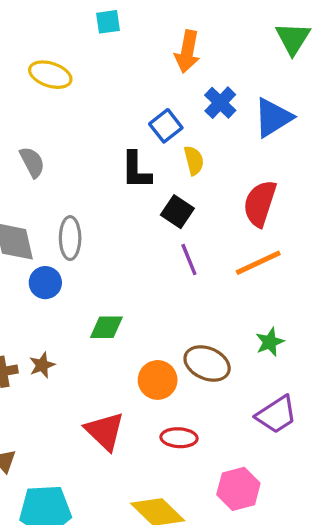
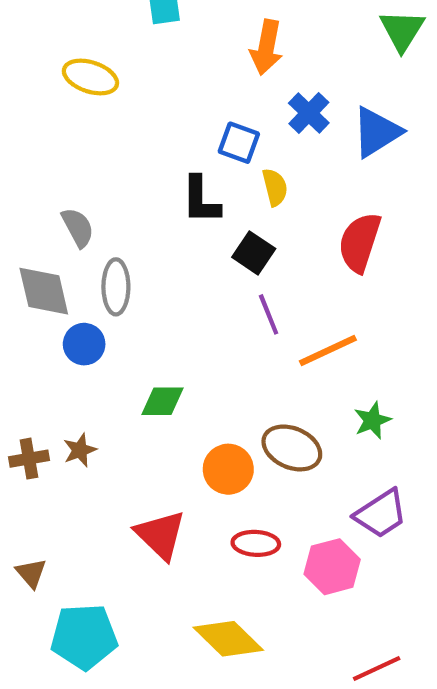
blue square: (166, 126) -> (239, 143), turned -32
gray semicircle: (32, 162) -> (78, 228), moved
orange line: (258, 263) -> (328, 350), moved
pink hexagon: (238, 489) -> (332, 567), moved

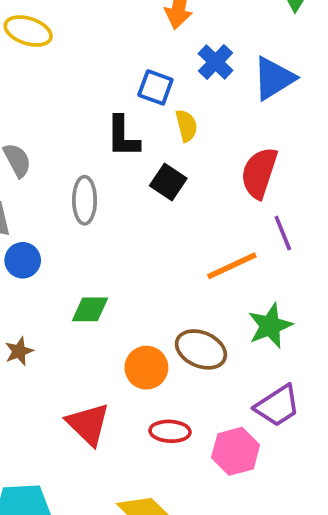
gray ellipse: (116, 287) -> (85, 200), moved
purple line: (269, 314) -> (283, 233), moved
green star: (372, 420) -> (270, 326), size x1.4

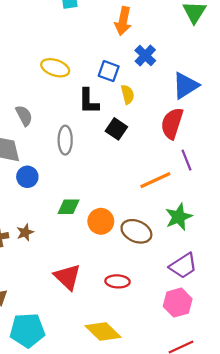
yellow ellipse: (28, 31) -> (55, 68), moved
blue triangle: (274, 78) -> (185, 86), moved
orange circle: (146, 368) -> (101, 221), moved
pink hexagon: (236, 451) -> (178, 303), moved

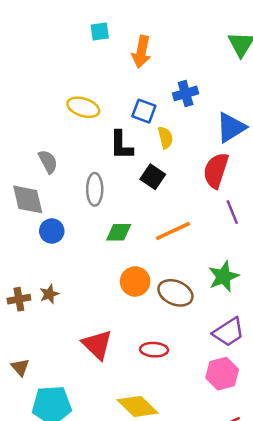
orange arrow: (123, 21) -> (141, 52), moved
blue cross: (145, 55) -> (186, 93), turned 30
orange line: (155, 180) -> (173, 231), moved
green diamond: (69, 207) -> (119, 232), moved

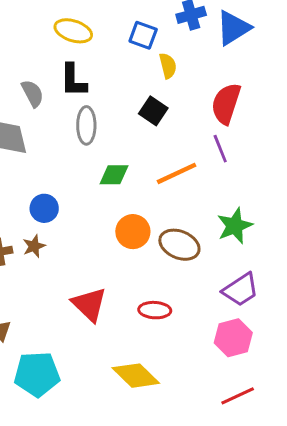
blue triangle: (231, 127) -> (233, 28), moved
black L-shape: (121, 145) -> (73, 80), moved
purple line: (232, 212) -> (220, 149), moved
blue circle: (52, 231) -> (44, 208), moved

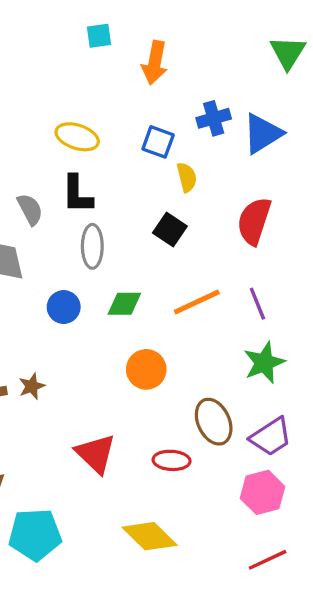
purple line: (220, 149) -> (257, 304), moved
blue circle: (44, 208) -> (64, 307), moved
brown ellipse: (179, 245) -> (214, 422), moved, turned 42

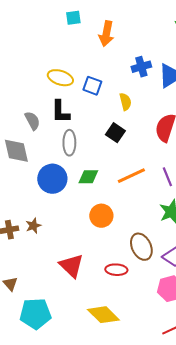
blue square: (158, 142) -> (92, 86), moved
blue circle: (64, 307) -> (52, 179), size x1.5

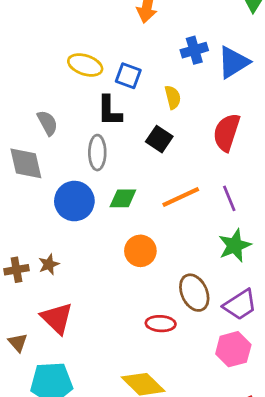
black L-shape: (60, 112) -> (109, 111), moved
red triangle: (71, 266) -> (57, 318), moved

